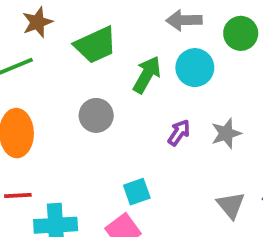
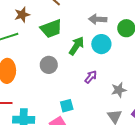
gray star: (226, 133) -> (119, 90), moved

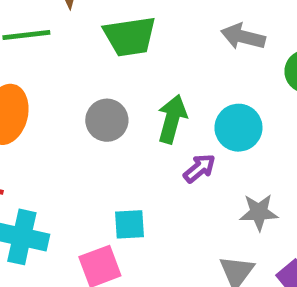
cyan circle: (101, 44) -> (238, 128), moved
green arrow: (76, 46) -> (172, 119), moved, turned -30

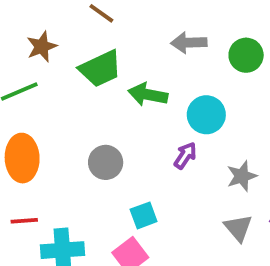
green arrow: (172, 119) -> (148, 95), moved, turned -78
gray circle: (107, 120) -> (106, 162), moved

